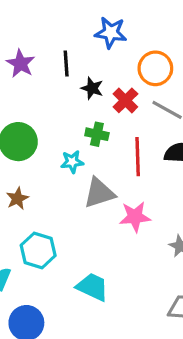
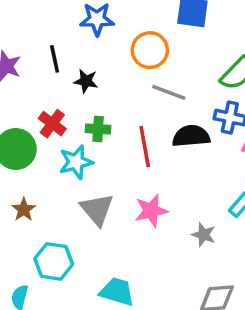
red cross: (125, 100) -> (52, 124), moved
cyan star: (72, 162) -> (76, 162), size x1.4
gray triangle: (99, 193) -> (97, 209), moved, turned -44

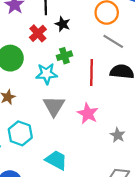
red cross: (52, 124) -> (38, 33), moved
green cross: (98, 129) -> (64, 56), turned -32
pink star: (151, 211) -> (88, 113), turned 30

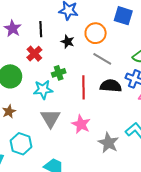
black star: (63, 24) -> (68, 42), moved
gray star: (118, 135) -> (108, 143), size x1.5

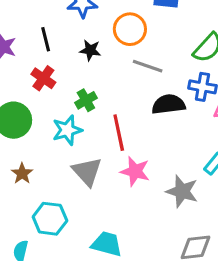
red line: (83, 87) -> (119, 133), moved

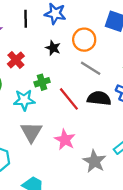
black line: (46, 39) -> (26, 19), moved
red line: (119, 133) -> (69, 99), moved, turned -40

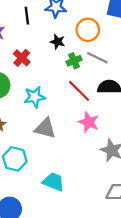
green cross: (42, 82) -> (74, 61), moved
gray triangle: (31, 132) -> (45, 128), turned -40
pink star: (65, 140) -> (89, 122), moved

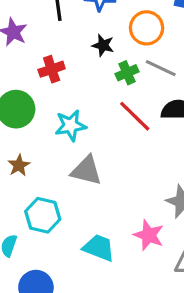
red cross: (22, 58) -> (52, 69), turned 30
pink star: (89, 122) -> (149, 235), moved

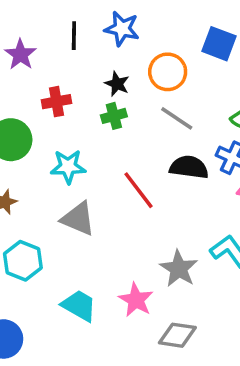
green cross: (127, 73) -> (114, 116), moved
red line: (135, 116) -> (139, 190), moved

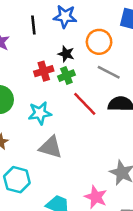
red cross: (57, 102) -> (44, 71), moved
red line: (139, 190) -> (85, 104), moved

